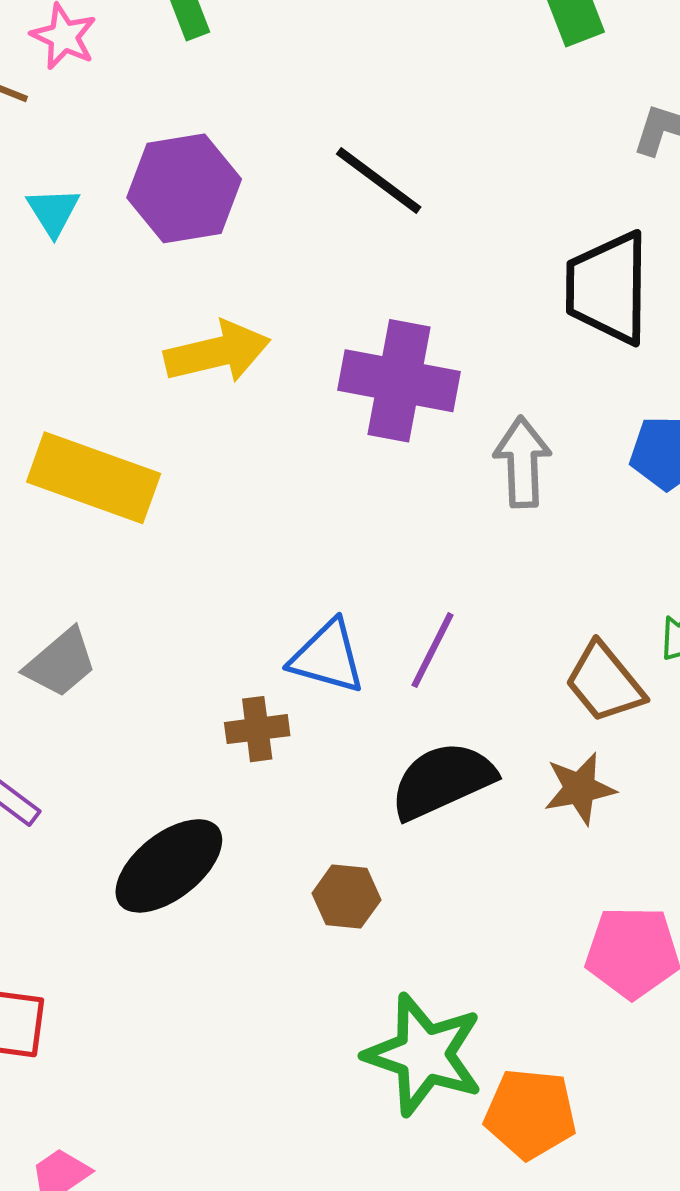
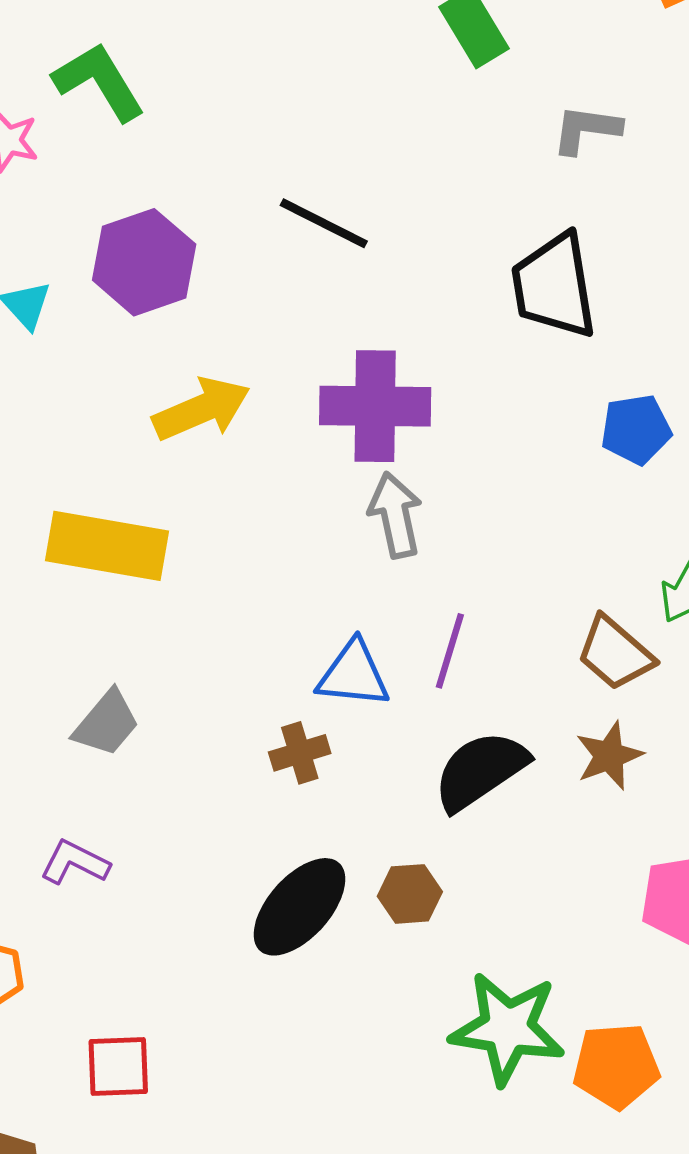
gray arrow: (522, 462) -> (395, 515), moved
black ellipse: (169, 866) -> (299, 907), moved

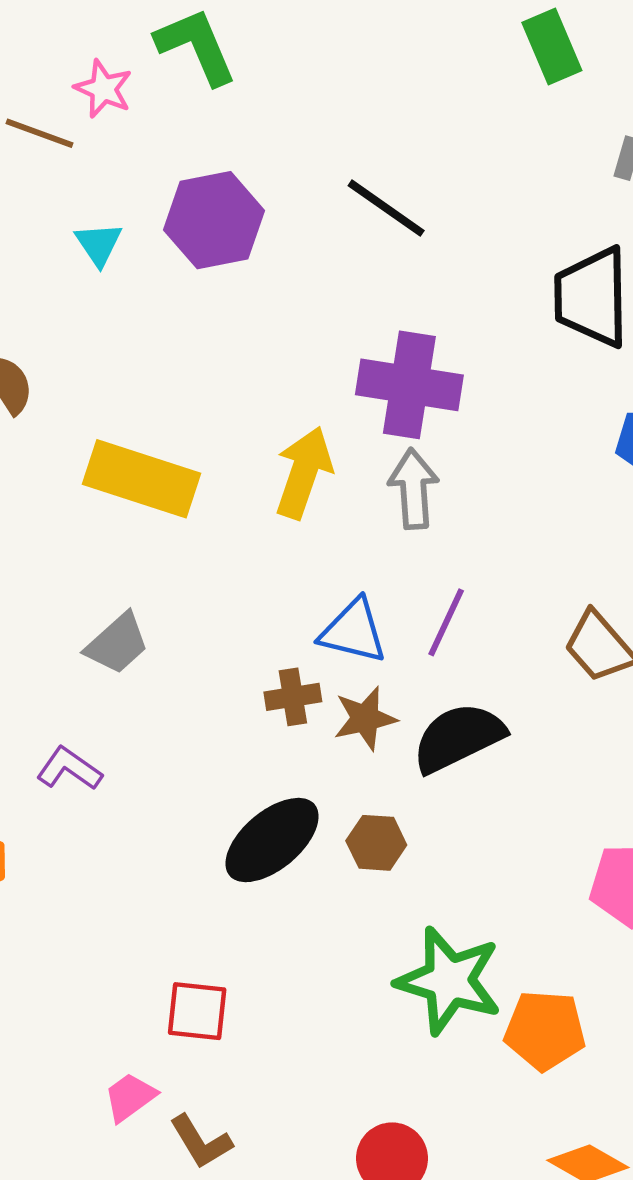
yellow arrow: (202, 409) -> (304, 473), moved, turned -56
brown star: (609, 756) -> (365, 718), moved
red square: (118, 1067) -> (197, 1011), moved

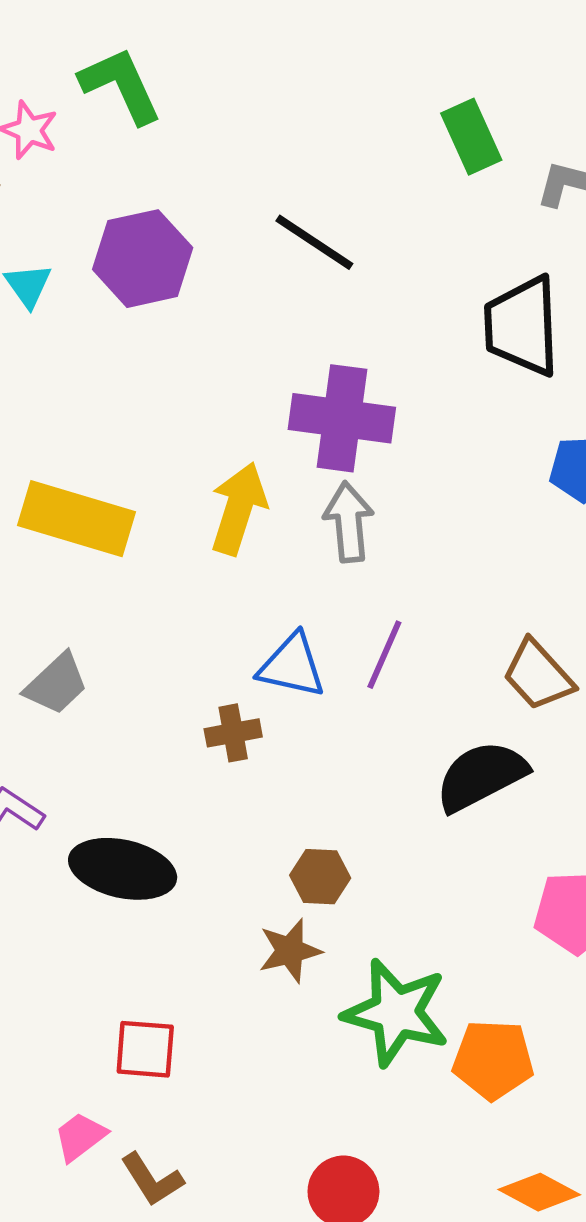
green rectangle: (552, 46) -> (471, 137), moved
brown star: (365, 718) -> (290, 951), moved
black semicircle: (458, 738) -> (481, 776), moved
black ellipse: (272, 840) -> (123, 869), moved, turned 54

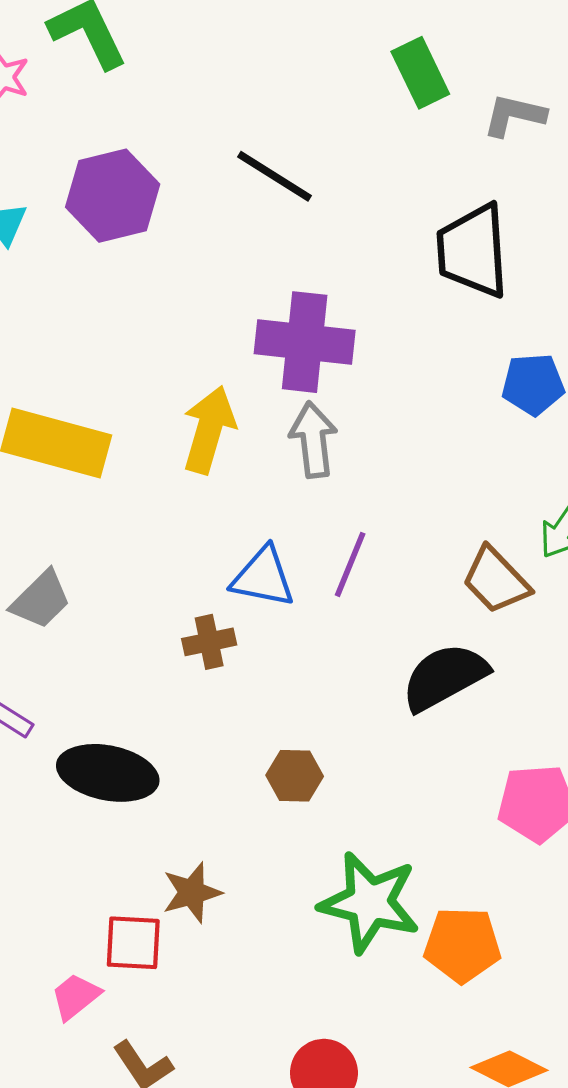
brown star: (290, 951) -> (192, 892), moved
pink trapezoid: (80, 1137) -> (76, 996), moved

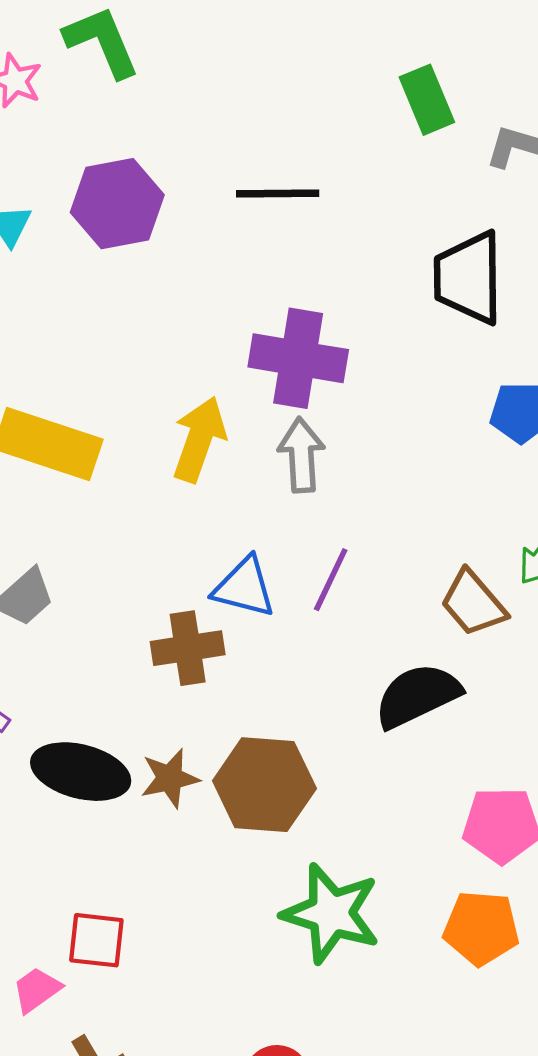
black line: (275, 176) -> (278, 193), turned -36
brown cross: (209, 642) -> (188, 648), size x1.4
brown hexagon: (295, 776) -> (264, 785), size x1.8
brown star: (192, 892) -> (170, 778), moved
orange pentagon: (462, 945) -> (481, 928), moved

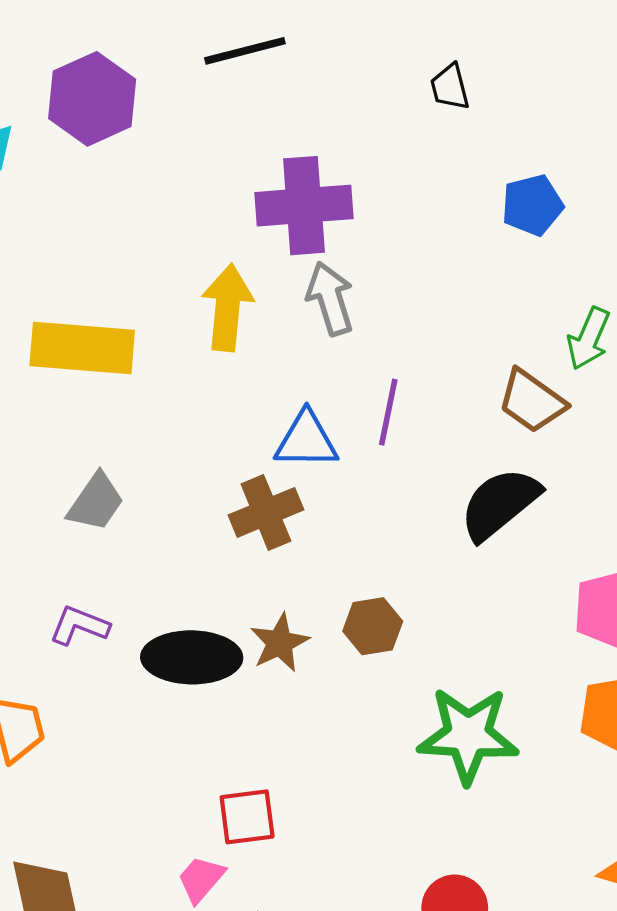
black trapezoid: (469, 278) -> (450, 87), size x0.5
brown hexagon: (264, 785) -> (373, 626), size x0.6

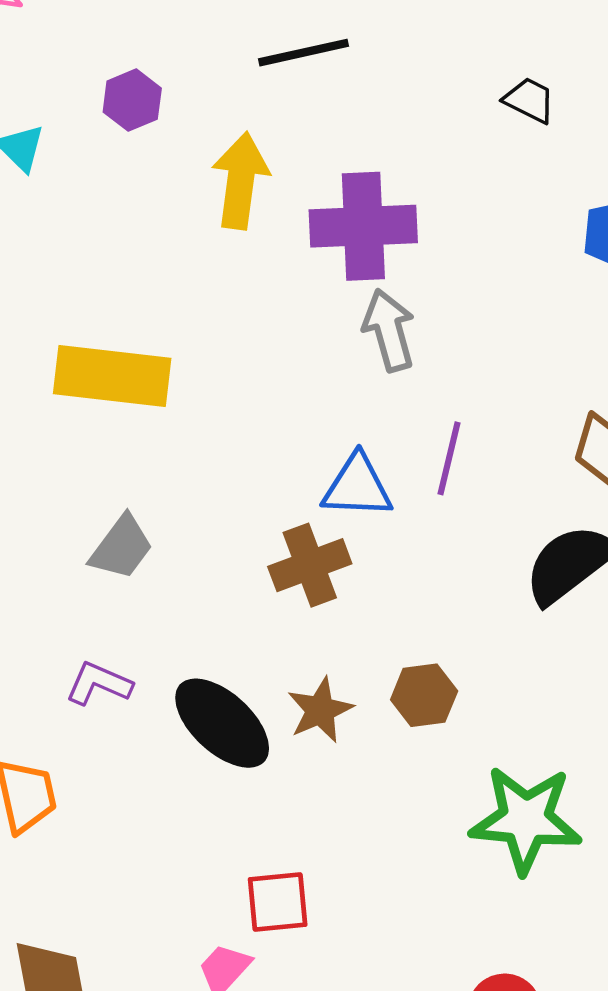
black trapezoid: (450, 87) -> (529, 100), turned 129
purple hexagon: (92, 99) -> (132, 100), size x0.6
yellow arrow: (227, 307) -> (240, 181), moved
black ellipse: (192, 657) -> (222, 723), turned 40

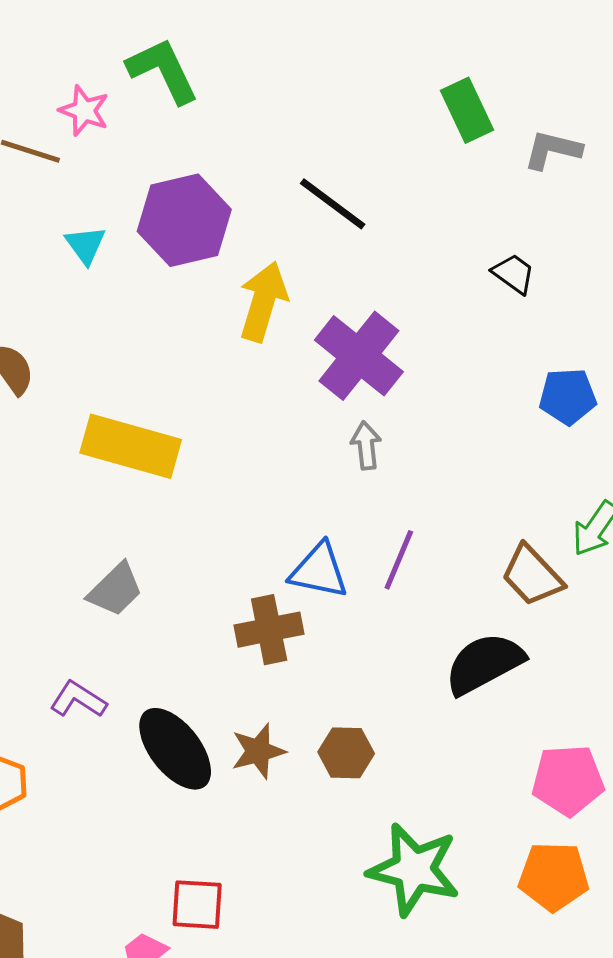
black line: (304, 53) -> (333, 204), turned 40
purple hexagon: (132, 100) -> (184, 220), size x1.8
purple cross: (363, 226) -> (359, 356), turned 32
gray arrow: (389, 330) -> (366, 445), size x0.7

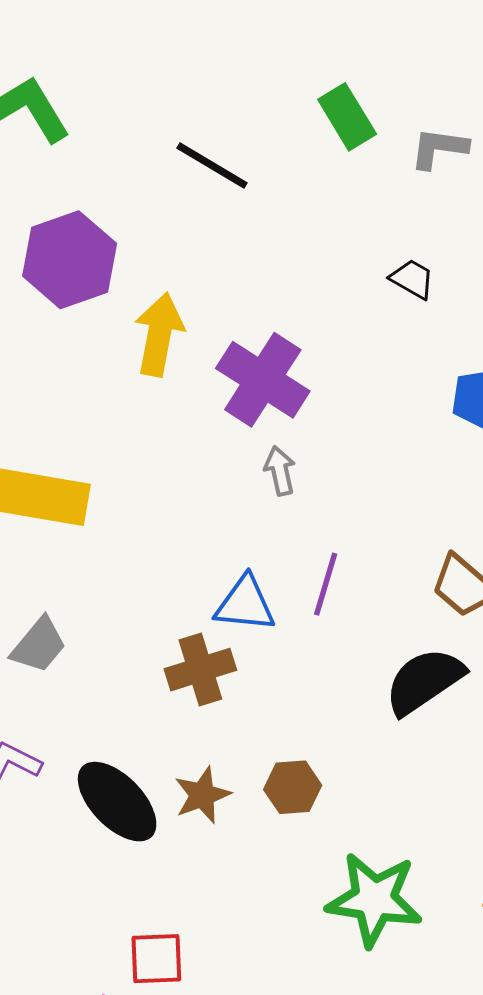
black line: (333, 204) -> (212, 166), moved

